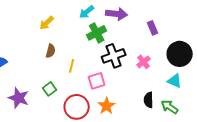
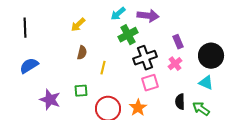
purple rectangle: (153, 28) -> (178, 42), moved
pink square: (97, 81) -> (150, 83), moved
green square: (50, 89) -> (81, 91), turned 32

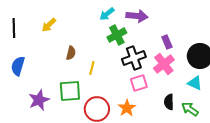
yellow arrow: (78, 25) -> (49, 25), moved
pink cross: (175, 64) -> (164, 64), size x1.5
blue semicircle: (29, 66) -> (18, 66), turned -42
green square: (81, 91) -> (70, 91), size x1.6
purple star: (50, 100) -> (39, 100), turned 30

